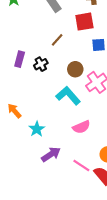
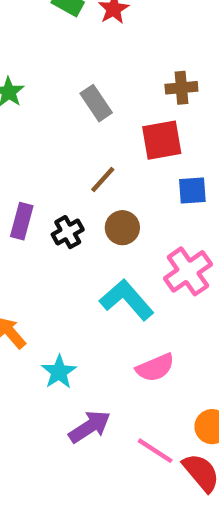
brown circle: (75, 69) -> (122, 228), moved

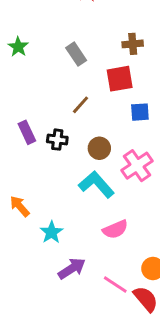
purple rectangle: (22, 221) -> (27, 132), turned -40
brown circle: (122, 228) -> (99, 148), moved
black cross: (68, 232) -> (57, 140), turned 36

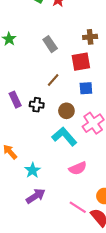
blue square: (140, 112) -> (86, 88), moved
purple arrow: (72, 269) -> (36, 196), moved

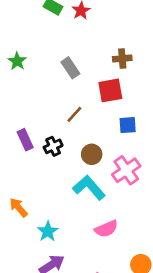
blue square: (86, 88) -> (128, 125), moved
black cross: (37, 105) -> (53, 146), turned -32

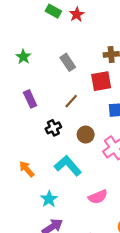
purple rectangle: (25, 140) -> (30, 99), moved
cyan L-shape: (89, 188) -> (68, 166), moved
orange arrow: (18, 207) -> (27, 169), moved

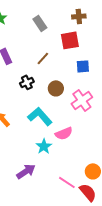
pink semicircle: (98, 197) -> (64, 133), moved
cyan star: (49, 199) -> (44, 146), moved

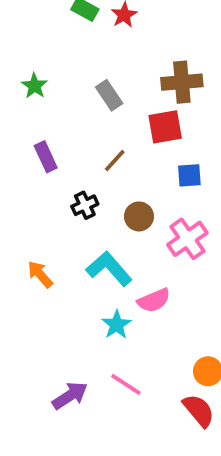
brown cross: (79, 16) -> (182, 82), size x1.5
purple arrow: (26, 171) -> (70, 396), moved
pink line: (67, 182) -> (126, 384), moved

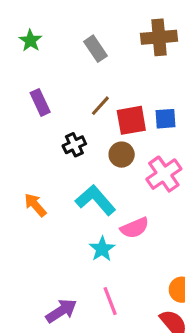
red square: (165, 127) -> (131, 120), moved
pink line: (126, 384) -> (110, 301), turned 36

